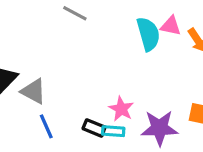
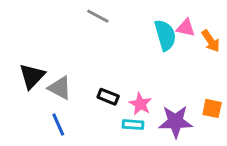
blue line: (46, 126) -> (58, 125), moved
black rectangle: (94, 128) -> (108, 97), moved

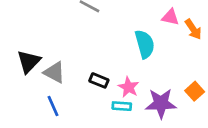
cyan semicircle: (165, 35) -> (145, 44), moved
orange square: (212, 108) -> (195, 91), turned 36

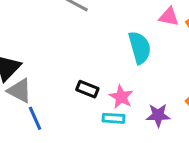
gray triangle: (54, 72) -> (20, 91), moved
purple star: (161, 103) -> (158, 115), size x0.7

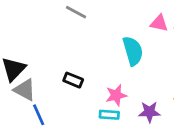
black rectangle: (87, 89) -> (73, 80), moved
pink star: (121, 97) -> (116, 95), turned 30

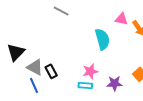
black rectangle: (73, 80) -> (51, 71), moved, turned 40
gray triangle: (25, 90) -> (35, 67), moved

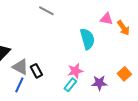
blue line: (34, 85) -> (19, 85), turned 49
cyan rectangle: (85, 85) -> (70, 85), turned -56

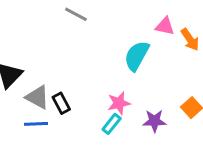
cyan semicircle: (87, 39) -> (137, 56), turned -135
blue line: (19, 85) -> (36, 124), turned 63

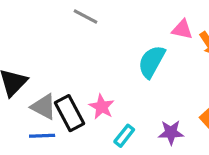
black rectangle: (61, 103) -> (69, 113), size x1.5
pink star: (119, 103) -> (102, 107), moved, turned -30

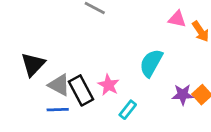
cyan semicircle: (152, 62) -> (151, 63), moved
purple star: (171, 132) -> (183, 95), moved

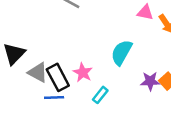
blue line: (58, 110) -> (54, 97), moved

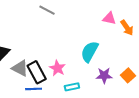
purple star: (150, 81) -> (104, 75), moved
cyan rectangle: (100, 95) -> (72, 87), turned 40

